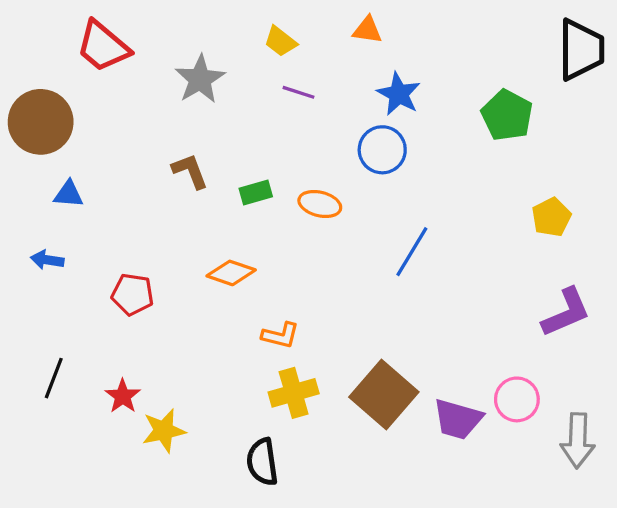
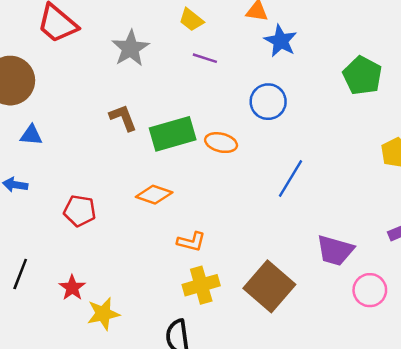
blue star: (399, 94) -> (281, 41), moved
green rectangle: (256, 192) -> (173, 134), size x1.8
purple trapezoid: (458, 419) -> (335, 250), moved

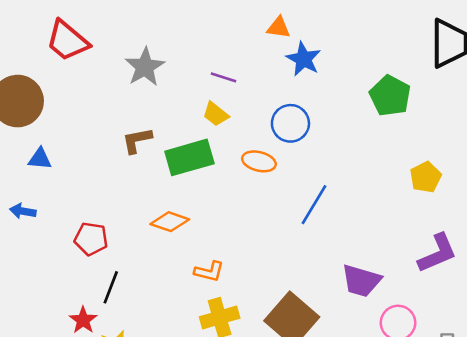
yellow trapezoid: (191, 20) -> (216, 114), moved
brown L-shape: (123, 118) -> (137, 140), turned -80
orange ellipse: (221, 143) -> (259, 161), moved
black line: (20, 274) -> (111, 287), moved

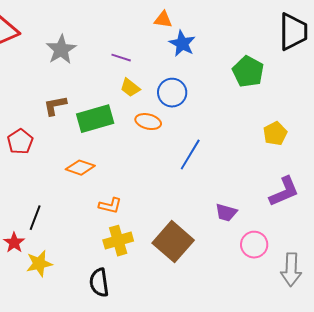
yellow trapezoid: (216, 114) -> (130, 88), moved
red pentagon: (91, 239) -> (20, 142), moved, turned 30
purple trapezoid: (361, 281) -> (226, 213), size x0.7

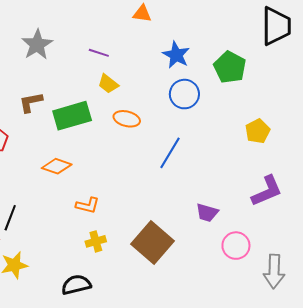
blue star: (182, 44) -> (176, 55), moved
blue circle: (172, 93) -> (184, 94), moved
yellow cross: (118, 241) -> (96, 241), size x0.7
black semicircle: (99, 283) -> (76, 285), turned 84

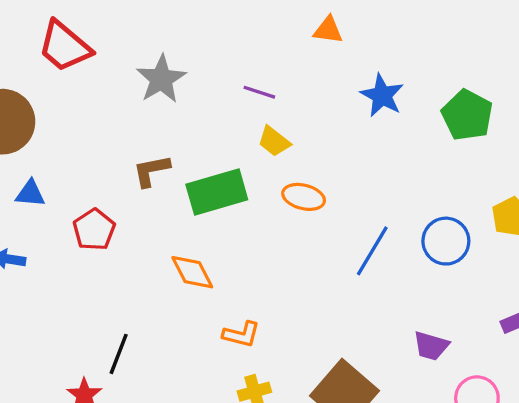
blue circle: (184, 94) -> (446, 241), moved
orange diamond: (57, 166) -> (192, 272), turned 44

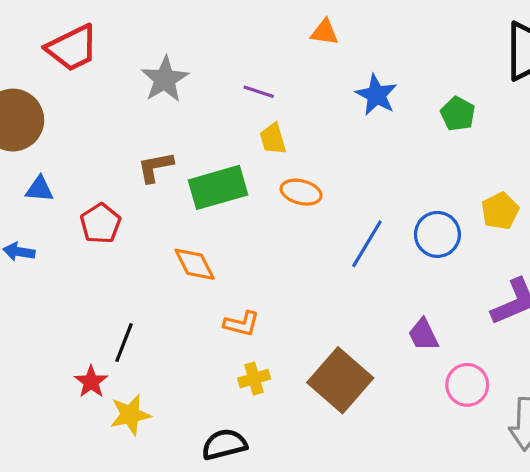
red trapezoid: (65, 46) -> (72, 48), turned -66
green pentagon: (467, 115) -> (458, 114), size x0.7
yellow trapezoid: (274, 141) -> (273, 139), turned 36
purple trapezoid: (431, 346) -> (423, 335), turned 48

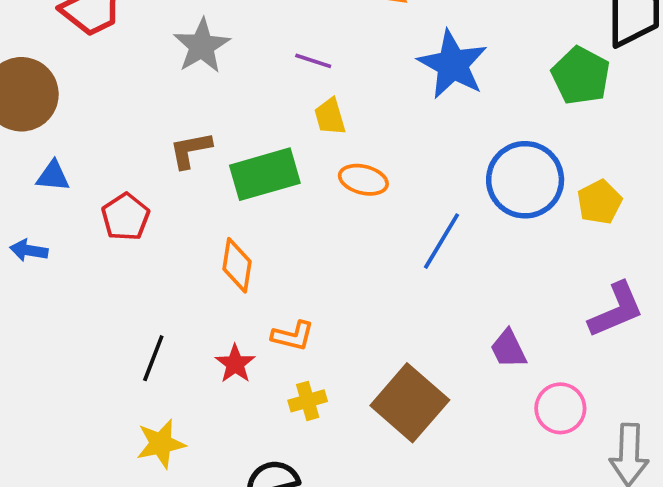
blue star: (376, 95) -> (453, 65), size x1.4
green pentagon: (458, 114) -> (581, 76), moved, size x1.4
blue circle: (437, 234) -> (525, 180), moved, size x1.4
orange diamond: (195, 264) -> (237, 265), turned 36
red star: (91, 382) -> (235, 364), moved

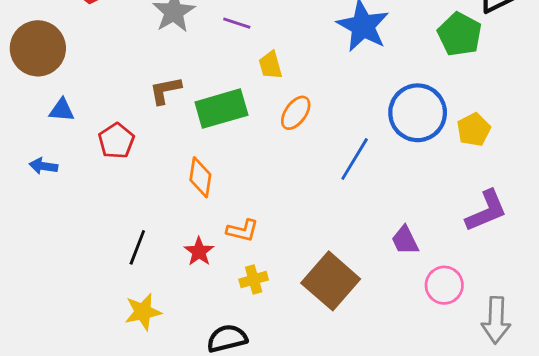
purple line: (313, 61) -> (237, 23), moved
orange ellipse: (363, 180) -> (296, 113), turned -68

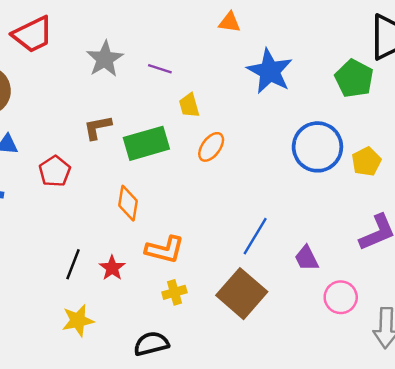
blue line: (355, 159) -> (255, 236), moved
orange L-shape: (242, 231) -> (165, 250), size x1.4
red star: (199, 252) -> (112, 268), moved

